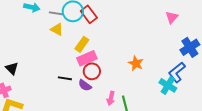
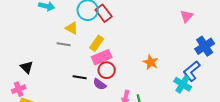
gray line: (56, 13) -> (64, 44), moved

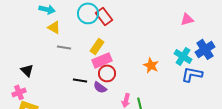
pink triangle: (187, 16) -> (187, 19), turned 32
yellow triangle: (72, 28) -> (54, 27), moved
blue L-shape: (192, 71) -> (192, 74), turned 50
cyan cross: (183, 84) -> (183, 56), moved

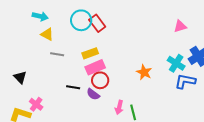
yellow rectangle: (97, 46) -> (90, 53), turned 35
pink cross: (19, 92) -> (36, 104), moved, turned -32

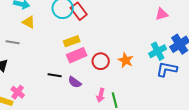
gray line: (57, 54) -> (13, 42), moved
cyan cross: (176, 63) -> (158, 51), turned 30
red circle: (100, 80) -> (101, 61), moved

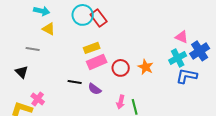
pink triangle: (162, 14) -> (182, 37), moved, turned 40

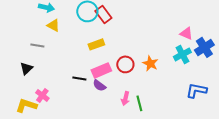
pink rectangle: (97, 62) -> (101, 70), moved
black triangle: (22, 72) -> (26, 68), turned 32
blue L-shape: (187, 76) -> (196, 90), moved

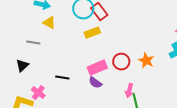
yellow rectangle: (96, 44) -> (92, 33), moved
black line: (79, 78) -> (62, 78), moved
pink arrow: (125, 98) -> (129, 91), moved

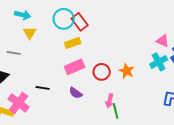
yellow triangle: (49, 23) -> (30, 33), turned 32
pink rectangle: (97, 68) -> (75, 67), moved
pink cross: (38, 93) -> (19, 103), size x1.5

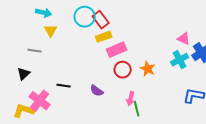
yellow rectangle: (73, 43) -> (104, 37), moved
pink rectangle: (75, 67) -> (117, 50), moved

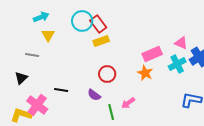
cyan arrow: (44, 13) -> (41, 17), turned -35
pink rectangle: (117, 50) -> (152, 54), moved
red circle: (123, 70) -> (107, 74), moved
pink arrow: (131, 99) -> (128, 103), turned 40
green line: (137, 109) -> (111, 112), moved

